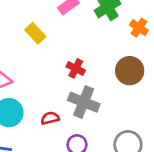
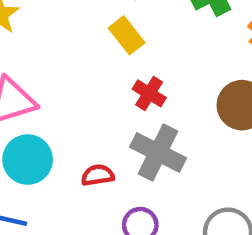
yellow rectangle: (35, 33) -> (127, 35), moved

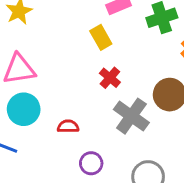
gray cross: (158, 152) -> (131, 116), moved

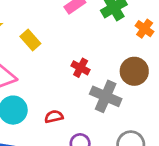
yellow rectangle: (101, 37) -> (30, 40), moved

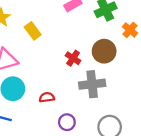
brown circle: (134, 71) -> (104, 51), moved
gray cross: (106, 96) -> (92, 84), turned -35

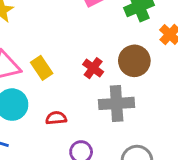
yellow rectangle: (33, 31) -> (42, 68), moved

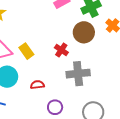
brown circle: (134, 61) -> (84, 32), moved

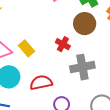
red semicircle: (37, 85) -> (41, 83), size x1.5

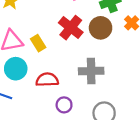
red cross: (63, 44) -> (71, 28), moved, size x1.6

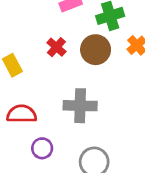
red cross: (71, 28) -> (56, 47), size x0.6

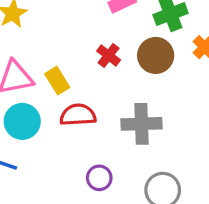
red semicircle: (22, 114) -> (78, 115), moved

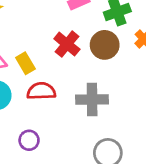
red cross: (109, 55) -> (67, 44), size x1.4
purple circle: (99, 178) -> (29, 140), moved

